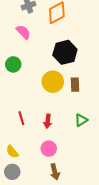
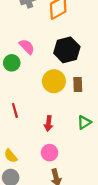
pink semicircle: (23, 32) -> (27, 47), moved
red line: (21, 118) -> (15, 110), moved

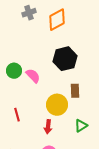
pink semicircle: (27, 47) -> (33, 76), moved
yellow circle: (54, 81) -> (57, 105), moved

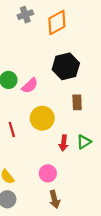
pink semicircle: (33, 76) -> (30, 86), turned 91
yellow circle: (57, 105) -> (42, 118), moved
red arrow: (48, 127) -> (64, 143), moved

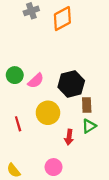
black hexagon: (66, 66) -> (71, 84), moved
brown rectangle: (77, 102) -> (87, 105), moved
green triangle: (84, 142) -> (89, 126), moved

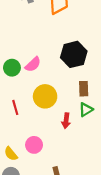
green circle: (15, 75) -> (12, 68), moved
black hexagon: (71, 84) -> (74, 54), moved
pink circle: (54, 167) -> (34, 145), moved

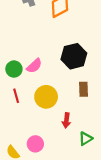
red line: (15, 107) -> (16, 96), moved
green triangle: (86, 110) -> (86, 139), moved

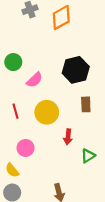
green circle: (14, 69) -> (13, 62), moved
pink circle: (35, 144) -> (26, 148), moved

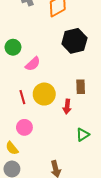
black hexagon: (76, 70) -> (74, 41), moved
red line: (16, 111) -> (22, 97), moved
red arrow: (68, 137) -> (67, 107), moved

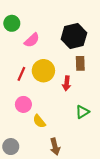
black hexagon: (74, 41) -> (74, 36), moved
red line: (22, 97) -> (21, 74), turned 40
yellow semicircle: (12, 148) -> (39, 121), moved

